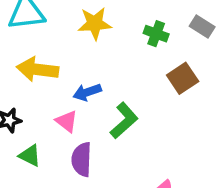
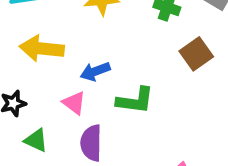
green L-shape: (124, 121) -> (135, 100), turned 51

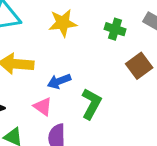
green L-shape: (135, 100) -> (91, 104), turned -68

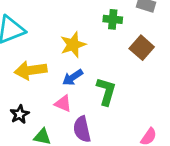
yellow star: (63, 23) -> (73, 45), moved

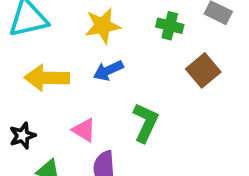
yellow star: (73, 45) -> (103, 26), moved
blue arrow: (73, 77) -> (108, 70), moved

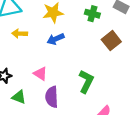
yellow arrow: (47, 78) -> (20, 34), moved, size x0.6
green L-shape: (146, 123) -> (86, 81), moved

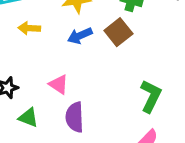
brown square: (111, 41) -> (118, 32), moved
green L-shape: (86, 81) -> (151, 96), moved

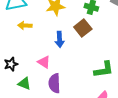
blue arrow: (80, 36) -> (60, 39), moved, turned -70
green L-shape: (151, 96) -> (104, 70), turned 55

